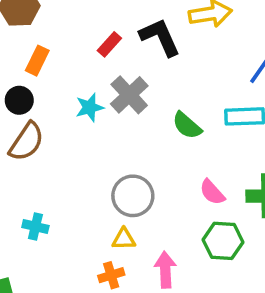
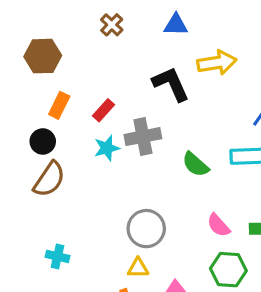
red rectangle: (109, 44) -> (104, 110), moved
gray cross: (129, 95) -> (143, 137), turned 32

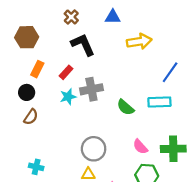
black L-shape: (171, 84) -> (83, 45), moved
brown semicircle: (49, 179) -> (31, 117), size x0.7

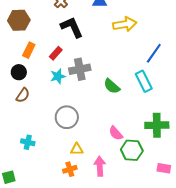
cyan rectangle: (159, 102) -> (144, 81), turned 65
pink semicircle: (140, 147) -> (116, 133), moved
gray circle: (94, 149) -> (67, 117), moved

